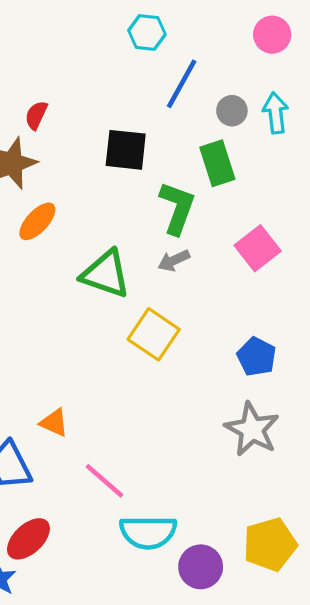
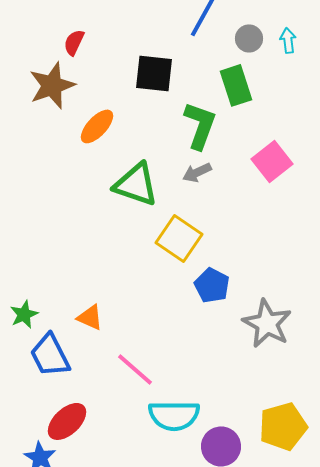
cyan arrow: (276, 113) -> (288, 40), size x0.7
orange ellipse: (37, 221) -> (97, 126), moved
blue pentagon: (257, 357) -> (212, 285), moved

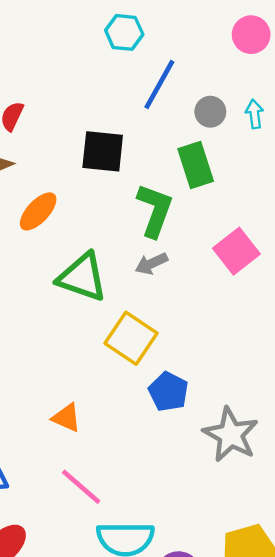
orange triangle: (90, 317) -> (66, 418), moved

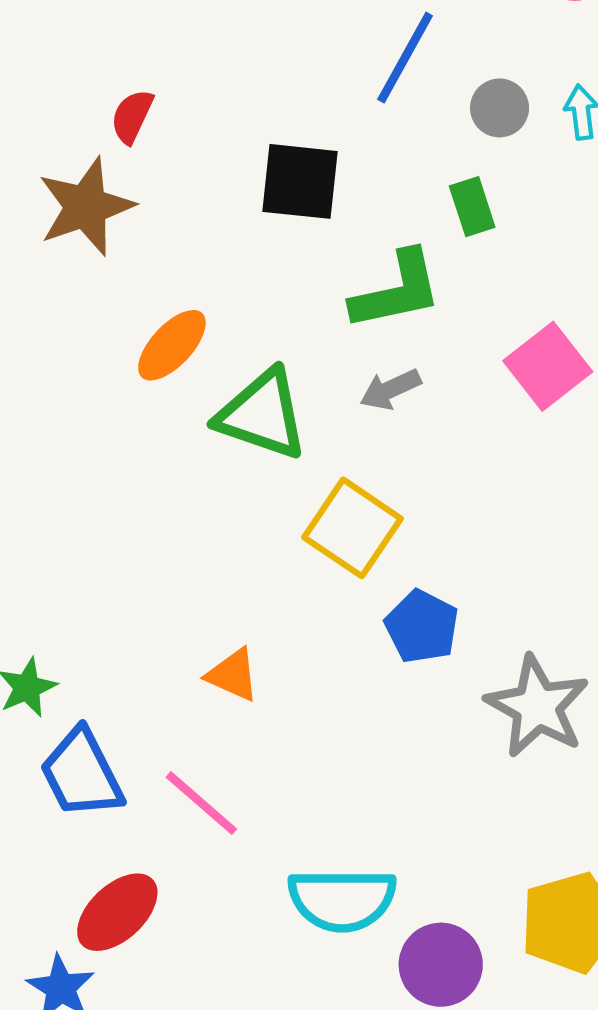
green rectangle: (196, 165) -> (472, 207), size x0.7
green L-shape: (155, 210) -> (397, 291), turned 58
orange ellipse: (38, 211) -> (172, 345), moved
pink line: (81, 487) -> (201, 803), moved

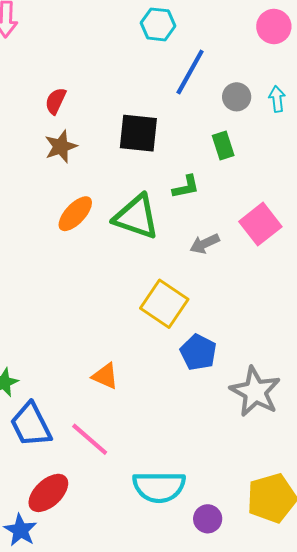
brown star: (86, 207) -> (61, 146), moved, size x0.7
green L-shape: (397, 291) -> (186, 187), size x0.6
gray arrow: (390, 389) -> (205, 244), moved
green triangle: (262, 415) -> (136, 217), moved
purple circle: (441, 965) -> (208, 519), size x0.7

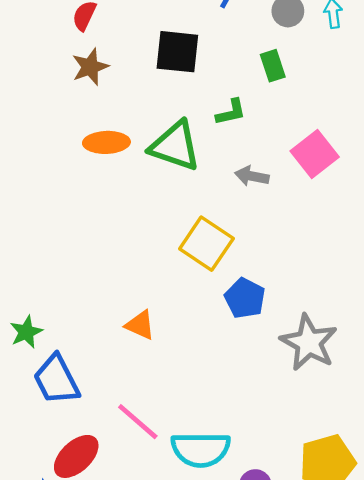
orange ellipse: (75, 214) -> (106, 142), turned 45
gray arrow: (205, 244) -> (252, 176), turned 36
pink line: (90, 439) -> (138, 422), moved

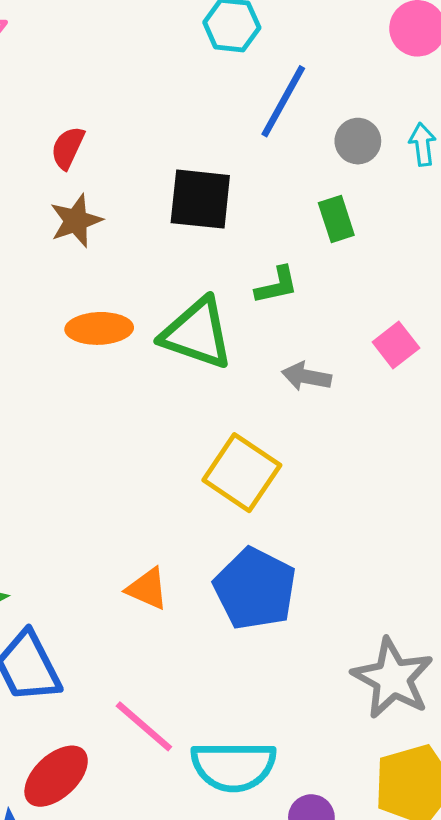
pink square: (315, 154) -> (396, 345), size x0.7
blue pentagon: (245, 298) -> (255, 589), moved, size x1.4
gray star: (309, 342) -> (393, 678), moved

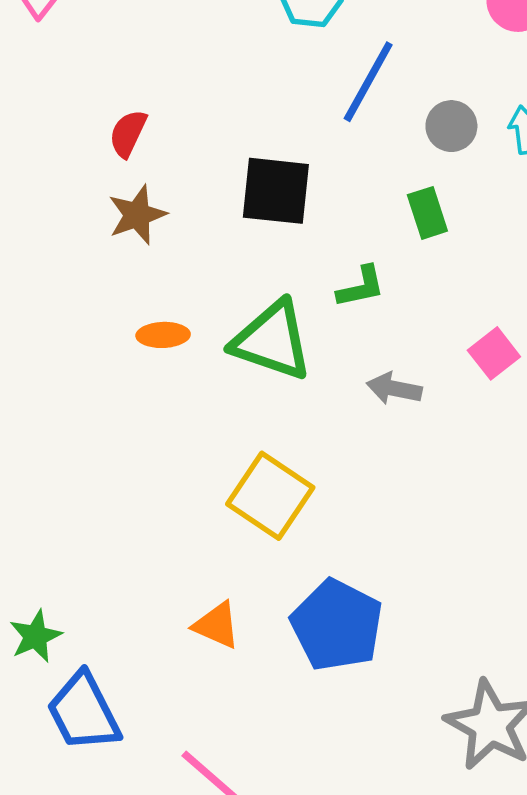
orange ellipse: (99, 328) -> (163, 335), size x0.7
yellow square: (242, 473) -> (270, 496), moved

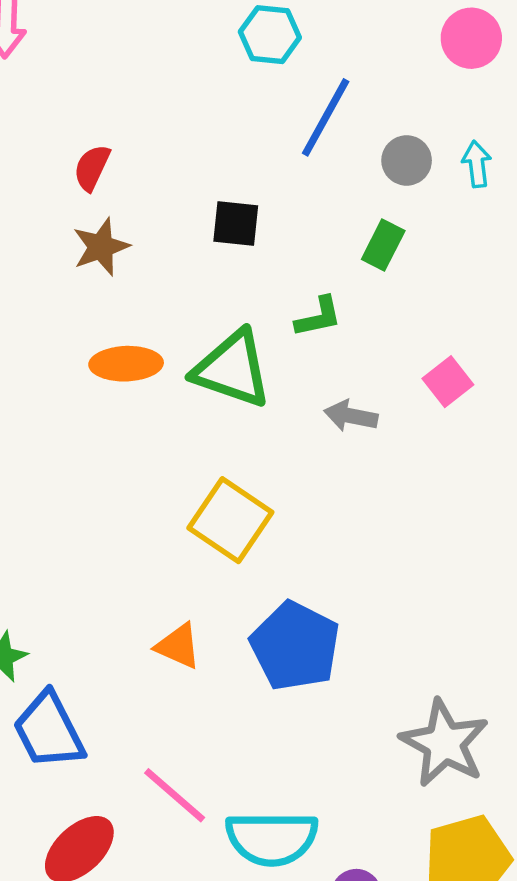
black square: (276, 191) -> (236, 223), size x0.7
green rectangle: (427, 213) -> (383, 245), turned 45
orange ellipse: (163, 335) -> (126, 364), size x1.4

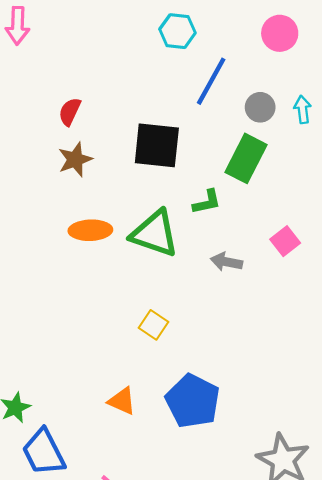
pink circle: (471, 38) -> (280, 33), moved
black square: (236, 223) -> (157, 145), size x1.6
green rectangle: (383, 245) -> (246, 158), size x1.6
yellow square: (230, 520) -> (154, 325), size x0.6

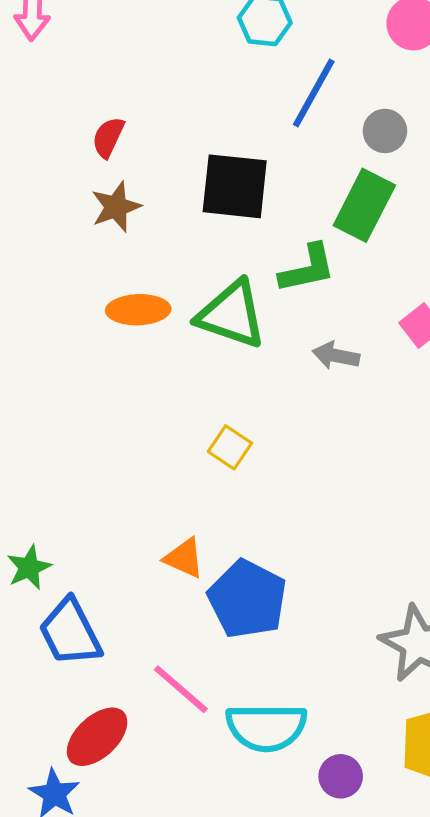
green L-shape: (207, 202) -> (307, 269), size x1.4
blue pentagon: (193, 401) -> (247, 599), moved

